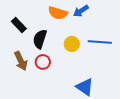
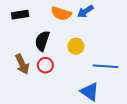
black rectangle: (19, 25) -> (20, 15), moved, turned -56
blue line: (100, 42) -> (105, 66), moved

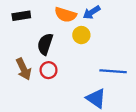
yellow circle: (76, 46) -> (81, 35), moved

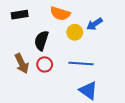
blue arrow: (92, 12) -> (95, 24), moved
blue line: (113, 71) -> (81, 63), moved

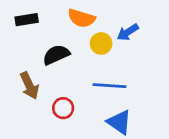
black semicircle: (41, 41) -> (56, 55), turned 48
red circle: (45, 64) -> (63, 108), moved

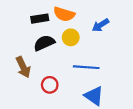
black rectangle: (27, 20) -> (40, 19), moved
yellow circle: (101, 43) -> (71, 37), moved

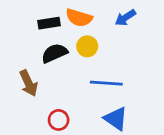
blue arrow: (101, 25) -> (125, 18), moved
red circle: (50, 85) -> (59, 120), moved

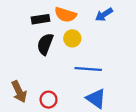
black semicircle: (54, 53) -> (45, 44), turned -45
brown arrow: (29, 83) -> (19, 92), moved

